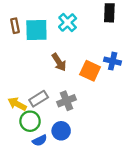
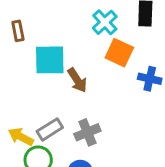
cyan cross: (68, 23) -> (105, 22), moved
cyan square: (36, 30) -> (50, 60), moved
orange square: (90, 71) -> (119, 53), moved

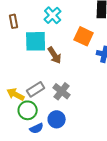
cyan cross: (105, 22) -> (53, 15), moved
gray cross: (87, 132) -> (62, 91), turned -30

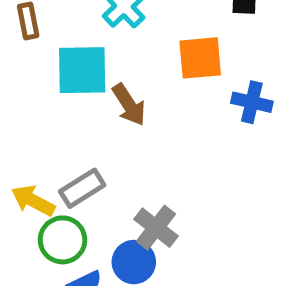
orange square: (84, 36) -> (200, 58), turned -30
gray cross: (62, 91) -> (156, 228), moved

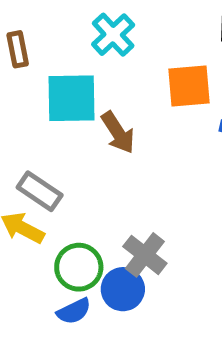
gray rectangle: (82, 188) -> (40, 191), moved, turned 66
green circle: (62, 240) -> (79, 267), moved

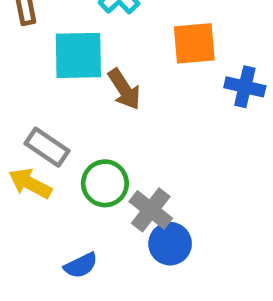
green circle: (79, 267) -> (105, 183), moved
blue circle: (123, 289) -> (170, 244), moved

